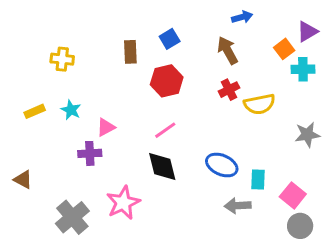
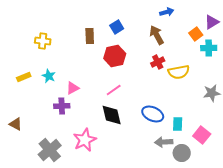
gray circle: (300, 226) -> (182, 153), moved

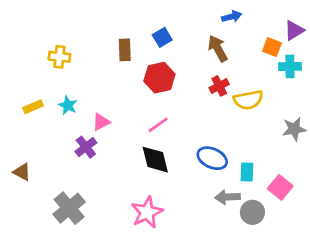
orange square: (196, 34) -> (272, 47), turned -32
purple cross: (62, 106) -> (86, 147), turned -35
pink star: (85, 140) -> (147, 212), moved

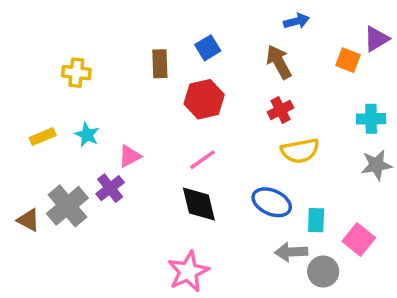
cyan cross: (290, 67) -> (371, 119), moved
yellow semicircle: (248, 100) -> (300, 151), moved
gray cross: (69, 208) -> (67, 206), moved

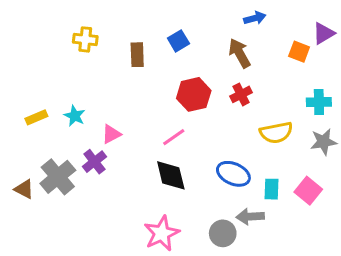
yellow cross: (76, 73) -> (85, 39), moved
red hexagon: (204, 99) -> (194, 94), moved
yellow semicircle: (300, 151) -> (276, 133), moved
pink square: (359, 240) -> (308, 191), moved
gray circle: (323, 272) -> (223, 233), moved

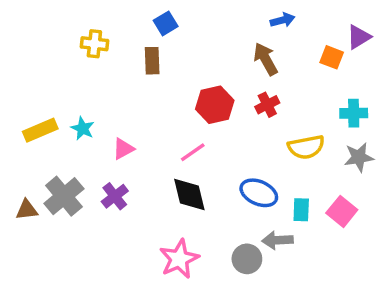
blue square: (178, 41) -> (166, 23), moved
yellow rectangle: (36, 117) -> (40, 130), size x1.4
purple cross: (94, 162) -> (115, 196), moved
brown triangle: (24, 189) -> (27, 210), turned -35

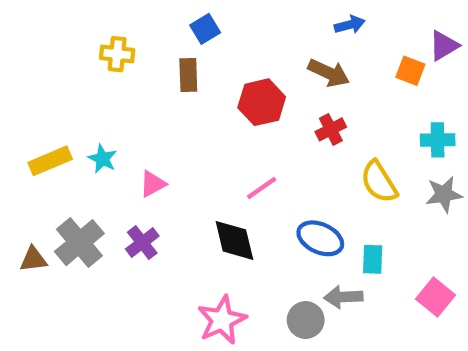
brown arrow: (266, 59) -> (329, 73), turned 144
red hexagon: (215, 105) -> (262, 102), moved
yellow semicircle: (306, 147) -> (379, 182), turned 69
pink line: (193, 152) -> (262, 188), moved
pink square: (342, 211) -> (435, 297), moved

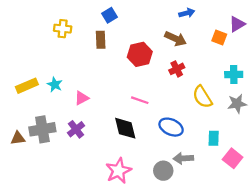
pink line: (262, 188) -> (140, 100), turned 54
gray cross: (79, 243) -> (42, 129), turned 30
cyan rectangle: (373, 259) -> (214, 138), moved

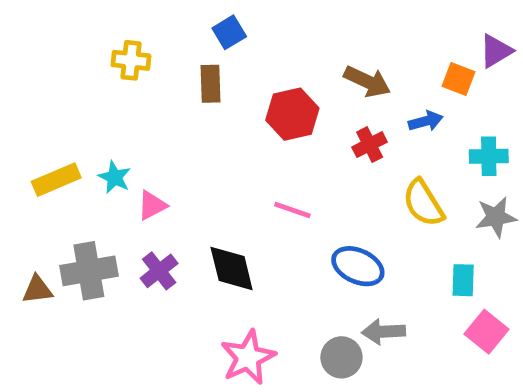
blue arrow: (187, 13) -> (426, 121), moved
pink triangle: (82, 98) -> (152, 205), moved
black diamond: (125, 128) -> (232, 269), moved
cyan rectangle: (214, 138) -> (463, 280), moved

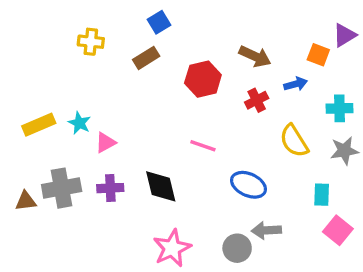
brown rectangle: (211, 84) -> (146, 58), turned 60
purple cross: (159, 271) -> (110, 188), turned 35

